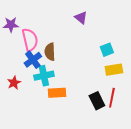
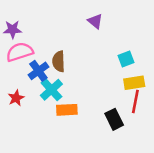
pink semicircle: (30, 40) -> (20, 52), moved, turned -95
cyan cross: (44, 76) -> (51, 90), turned -30
red line: (112, 98) -> (135, 102), moved

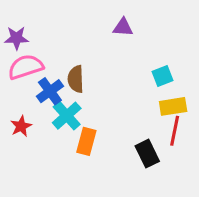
purple triangle: (95, 21) -> (123, 27), turned -35
orange rectangle: (67, 110) -> (86, 141), turned -72

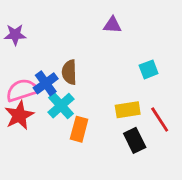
pink semicircle: (26, 67) -> (22, 90), moved
yellow rectangle: (173, 106) -> (128, 110), moved
red star: (21, 126) -> (19, 115), size x1.5
red line: (175, 131) -> (160, 119), turned -44

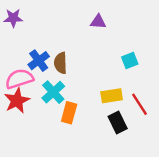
purple star: (15, 35) -> (13, 18), moved
blue cross: (46, 83) -> (39, 61), moved

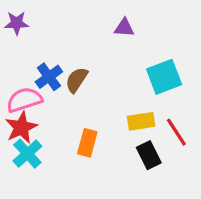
cyan square: (130, 61) -> (164, 77), size x1.6
brown semicircle: (61, 63) -> (77, 80), turned 35
cyan cross: (53, 92) -> (27, 154), moved

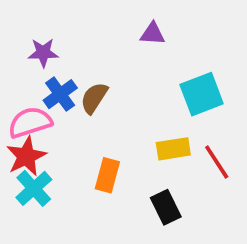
purple star: (17, 23) -> (43, 53), moved
black rectangle: (149, 155) -> (166, 207), moved

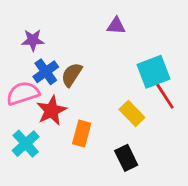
yellow rectangle: (173, 149) -> (132, 113), turned 55
red star: (26, 156) -> (52, 111), moved
red line: (217, 162) -> (165, 96), moved

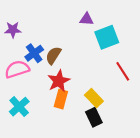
purple star: (33, 40) -> (13, 30), moved
cyan square: (153, 72) -> (107, 37), moved
red star: (52, 111) -> (59, 81), moved
yellow rectangle: (132, 113) -> (94, 98), moved

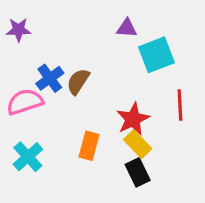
purple star: (13, 30) -> (18, 30), moved
red line: (123, 71) -> (180, 105), turned 30
red star: (59, 81) -> (133, 119), moved

